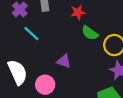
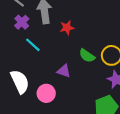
red star: (78, 12) -> (67, 28), moved
green semicircle: (90, 33) -> (87, 56), moved

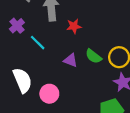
purple cross: (22, 22) -> (17, 26), moved
purple triangle: (64, 71) -> (70, 60), moved

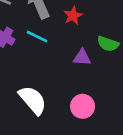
cyan line: (38, 43) -> (37, 36), moved
pink circle: (49, 94) -> (83, 106), moved

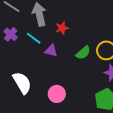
green semicircle: (108, 44) -> (83, 53), turned -70
purple triangle: (82, 58) -> (51, 51), moved

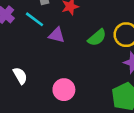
white semicircle: (22, 83) -> (20, 76), size x0.6

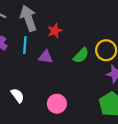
cyan line: (34, 19) -> (25, 45), turned 63

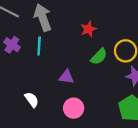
red star: (55, 31) -> (88, 29), moved
purple triangle: (46, 57) -> (66, 77), moved

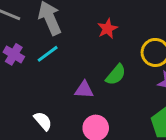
cyan line: (39, 46) -> (48, 54), turned 54
green semicircle: (99, 57) -> (116, 75), moved

